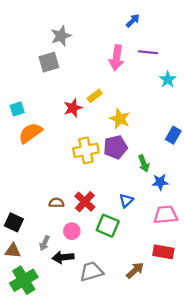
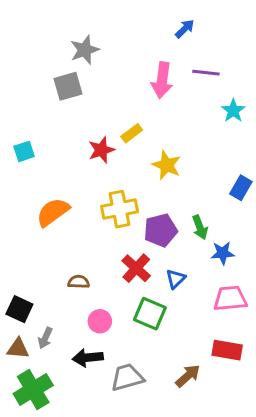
orange semicircle: (30, 133) -> (53, 212), moved
purple pentagon: (115, 147) -> (160, 230), moved
red cross: (85, 202) -> (136, 268), moved
gray arrow: (44, 243) -> (45, 338), moved

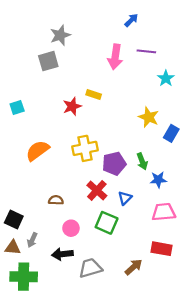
yellow rectangle: (132, 133) -> (94, 95), turned 56
yellow star: (167, 165) -> (149, 117), moved
green cross: (33, 389) -> (24, 277), turned 32

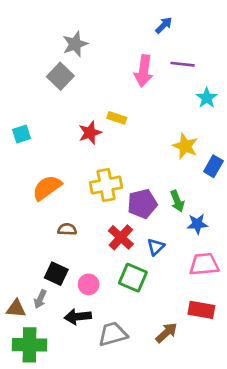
gray square: (48, 61) -> (60, 76), turned -30
brown semicircle: (56, 200) -> (67, 229), moved
black square: (14, 220) -> (56, 274), moved

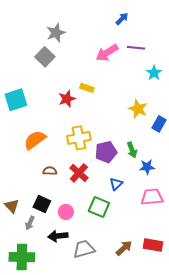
pink arrow: (144, 71) -> (107, 53), turned 50
cyan square: (21, 134) -> (16, 100), size x1.6
red cross: (121, 237) -> (79, 173), moved
brown triangle: (16, 309) -> (12, 206), moved, turned 42
red rectangle: (201, 310) -> (153, 245), moved

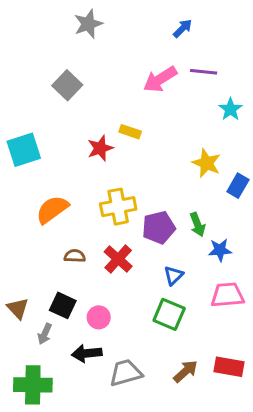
gray star: (56, 33) -> (88, 24), moved
green square: (99, 207) -> (169, 314), moved

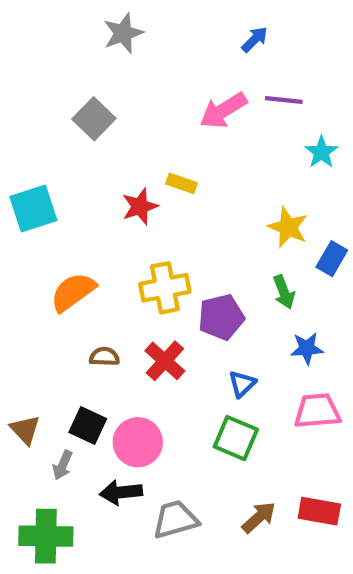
green arrow: (198, 225) -> (284, 292), moved
pink circle: (99, 317) -> (138, 442), size x1.5

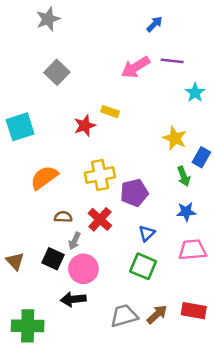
gray star: (123, 33) -> (48, 19), moved
green arrow: (284, 292) -> (184, 176), moved
gray arrow: (63, 465) -> (75, 241), moved
gray trapezoid: (175, 519) -> (124, 316), moved

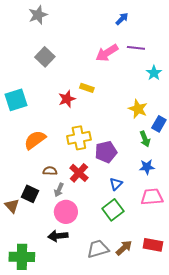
black square: (53, 259) -> (30, 194), moved
green square: (143, 266) -> (113, 210), turned 30

